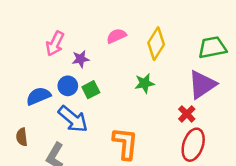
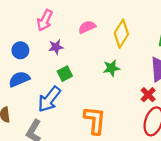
pink arrow: (55, 44) -> (45, 20), moved
blue circle: (68, 86) -> (20, 50), moved
blue arrow: (73, 119) -> (49, 99), turned 88

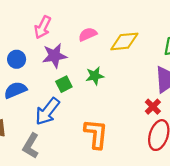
yellow diamond: (121, 34) -> (124, 41), turned 52
purple star: (56, 47) -> (54, 56), size x1.5
green star: (111, 68) -> (95, 76), moved

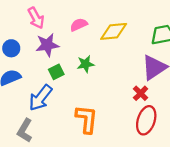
pink arrow: (43, 27) -> (36, 18), turned -55

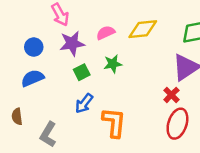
pink semicircle: (79, 25) -> (106, 33), moved
blue arrow: (40, 98) -> (84, 103), moved, size x0.7

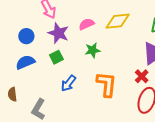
purple star: (72, 43) -> (58, 33), turned 30
green square: (82, 72) -> (56, 57), moved
orange L-shape: (114, 122) -> (107, 84), moved

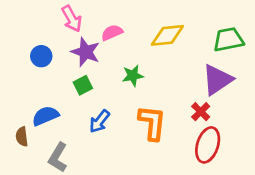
pink semicircle: (87, 24) -> (112, 33), moved
blue semicircle: (25, 62) -> (45, 116), moved

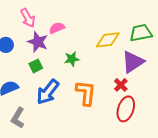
yellow diamond: (167, 35) -> (108, 40), moved
blue arrow: (99, 121) -> (48, 92), size x1.5

